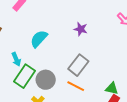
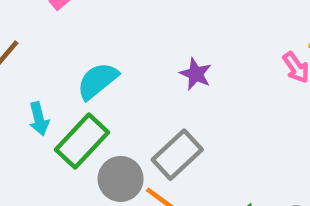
green rectangle: (25, 76) -> (82, 141), moved
gray circle: (46, 80) -> (121, 179), moved

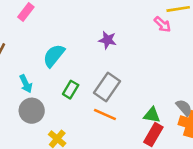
green rectangle: (82, 141) -> (71, 90), moved, size x0.6
gray circle: (121, 179) -> (32, 111), moved

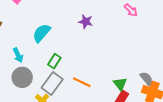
gray rectangle: (107, 87) -> (52, 84), moved
green triangle: (152, 115) -> (120, 84), turned 40

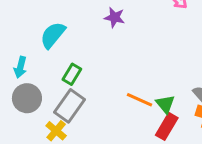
cyan arrow: (18, 55) -> (20, 67), turned 40
orange line: (82, 82) -> (139, 100), moved

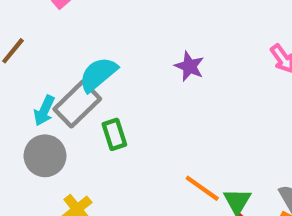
green rectangle: (72, 74) -> (114, 134), turned -60
gray rectangle: (69, 106) -> (77, 104), moved

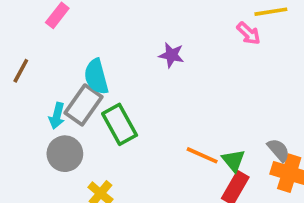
cyan semicircle: (98, 74) -> (96, 77), turned -54
green rectangle: (114, 134) -> (120, 124), size x1.5

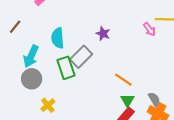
gray rectangle: (83, 105) -> (81, 57), moved
cyan arrow: (57, 116) -> (31, 56), size x1.5
orange line: (202, 155) -> (123, 80), moved

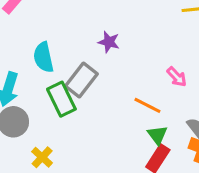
pink arrow: (149, 29) -> (177, 77), moved

